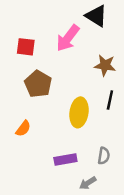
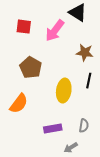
red square: (26, 47) -> (24, 27), moved
orange semicircle: (23, 129) -> (19, 104), size x1.5

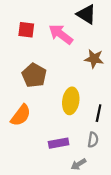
pink arrow: (55, 31) -> (61, 34), turned 90
black line: (89, 81) -> (99, 113), moved

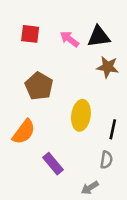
black triangle: (86, 14) -> (99, 37), moved, turned -40
pink arrow: (61, 34) -> (70, 39), size x0.7
purple rectangle: (59, 143) -> (53, 164), moved, turned 60

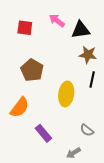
pink arrow: (70, 39) -> (57, 21), moved
black line: (113, 129) -> (92, 79), moved
gray semicircle: (106, 160) -> (87, 130), turned 120

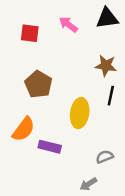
black triangle: (81, 30) -> (107, 18), moved
gray semicircle: (87, 130) -> (105, 157), turned 120
purple rectangle: (43, 133) -> (50, 147), moved, turned -36

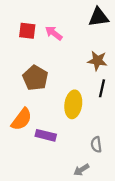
pink arrow: (68, 24) -> (54, 33), moved
gray semicircle: (105, 157) -> (96, 145), turned -77

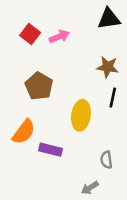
red square: (27, 31) -> (30, 34), turned 30
pink arrow: (54, 33) -> (59, 36), turned 120

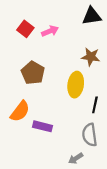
black line: (113, 98) -> (95, 105), moved
yellow ellipse: (81, 115) -> (76, 85), moved
gray semicircle: (106, 160) -> (90, 135), size x1.5

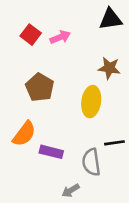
black line: (95, 105) -> (114, 143), moved, turned 70
gray semicircle: (90, 135) -> (91, 162), moved
gray arrow: (76, 158) -> (71, 191), moved

